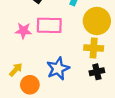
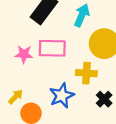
yellow cross: (94, 48) -> (86, 73), moved
black cross: (97, 72) -> (104, 99), turned -32

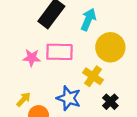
yellow cross: (86, 73) -> (93, 76), turned 30
blue star: (62, 96) -> (69, 98), turned -30

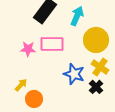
yellow cross: (93, 76) -> (100, 67), moved
blue star: (69, 98) -> (74, 74), moved

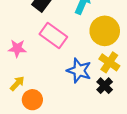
pink rectangle: (52, 44) -> (53, 36), turned 35
pink star: (28, 49) -> (17, 48), moved

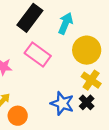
blue star: (79, 71) -> (62, 103), moved

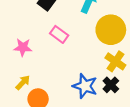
pink rectangle: (38, 55) -> (59, 34), size x0.7

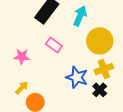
yellow cross: (115, 61) -> (104, 69), turned 36
blue star: (85, 86) -> (77, 77), moved

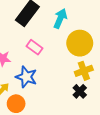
blue star: (77, 77) -> (26, 77), moved

